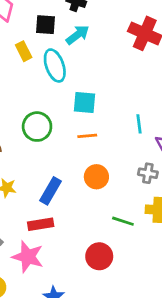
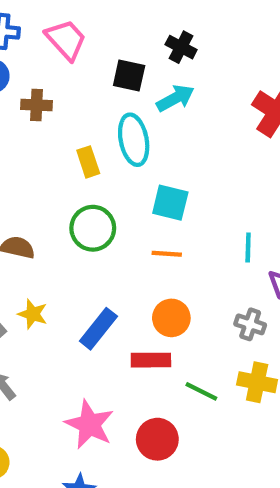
yellow rectangle: (24, 51) -> (88, 162), moved
red rectangle: (41, 224) -> (151, 360), moved
pink star: (28, 257) -> (89, 424), moved

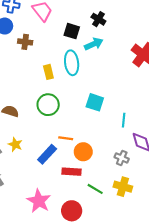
cyan square: (170, 203) -> (95, 102), moved
orange line: (167, 254) -> (66, 138), moved

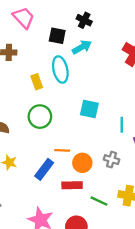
gray cross: (122, 158) -> (112, 160), moved

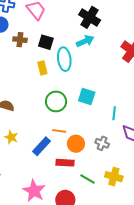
black cross: (84, 20) -> (90, 17), size x1.5
black square: (57, 36) -> (46, 42), moved
green circle: (40, 117) -> (56, 101), moved

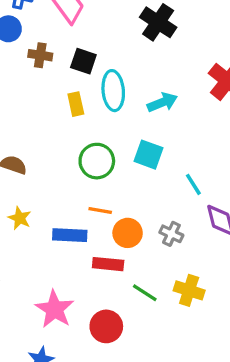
cyan arrow: (85, 41) -> (162, 102), moved
cyan line: (114, 113) -> (193, 184), turned -40
blue rectangle: (41, 146) -> (70, 235), turned 48

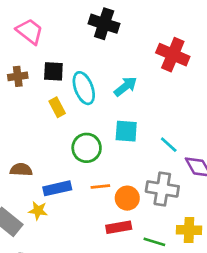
gray cross: (171, 234) -> (162, 189), size x1.6
blue rectangle: (70, 235) -> (57, 188), moved

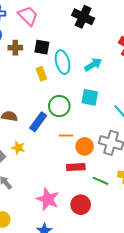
blue rectangle: (57, 188) -> (38, 122), moved, turned -48

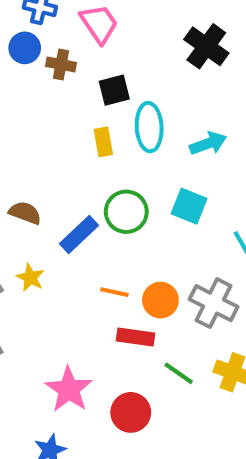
black square: (42, 47) -> (114, 90), turned -35
brown cross: (15, 48) -> (61, 64), moved
orange line: (66, 136) -> (114, 292), moved

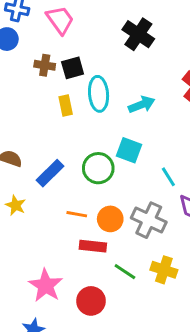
brown cross: (61, 64) -> (45, 65), moved
green circle: (126, 212) -> (98, 168), moved

